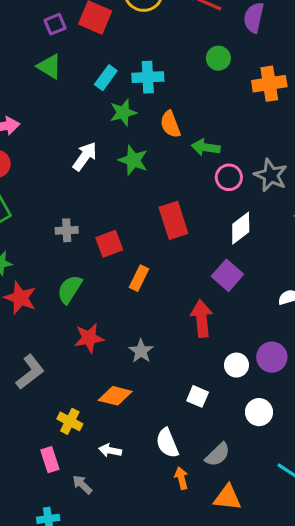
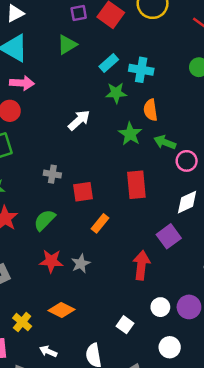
green triangle: (49, 66) -> (67, 45), turned 45
green arrow: (206, 147) -> (165, 142), moved
green star: (133, 160) -> (130, 134), moved
gray star: (141, 351) -> (81, 264), moved

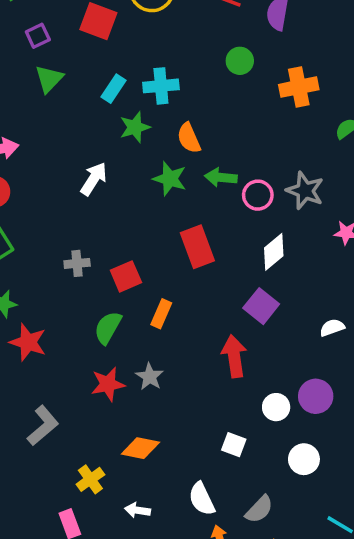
purple square: (79, 13) -> (38, 36), moved
green semicircle: (45, 220) -> (108, 328), moved
yellow cross: (22, 322) -> (90, 479), turned 30

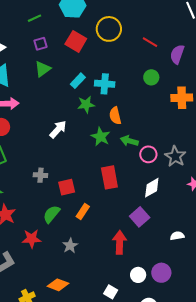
red star: (108, 384) -> (32, 239), moved

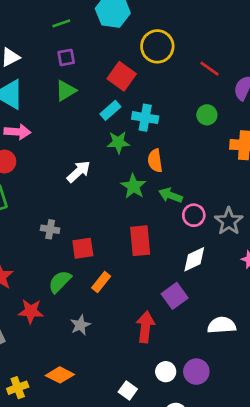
red square: (76, 41) -> (122, 76), moved
white semicircle: (177, 236) -> (222, 325), size x1.5

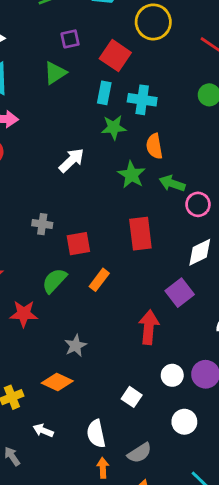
purple square: (66, 57) -> (70, 39), moved
cyan rectangle: (110, 110) -> (104, 93), turned -36
gray star: (80, 325) -> (75, 346), moved

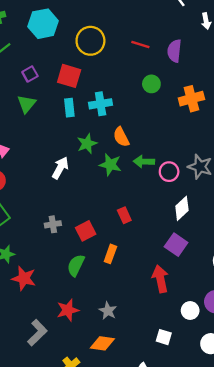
green star: (114, 127) -> (87, 144), moved
red rectangle: (140, 234) -> (124, 215), moved, size x0.6
red star: (24, 314) -> (68, 310), moved

